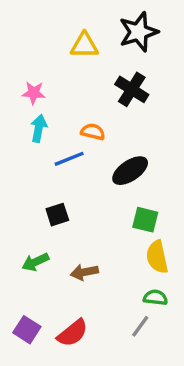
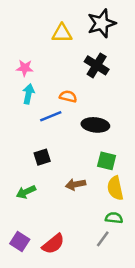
black ellipse: (130, 171) -> (95, 125), turned 40
brown arrow: (84, 272) -> (76, 184), moved

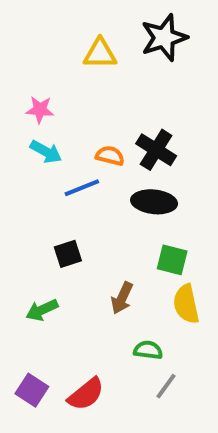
black cross: (97, 65) -> (156, 150), moved
cyan arrow: (28, 94) -> (46, 152), turned 108
brown arrow: (76, 184) -> (122, 298), turned -54
green semicircle: (114, 218) -> (148, 350), moved

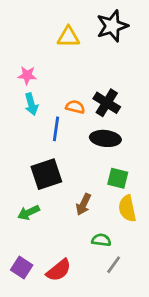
cyan arrow: (46, 152) -> (31, 104), turned 45
blue line: (82, 188) -> (56, 129), turned -60
black square: (68, 254) -> (46, 174), size x1.6

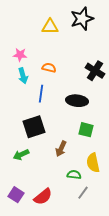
black cross: (107, 103) -> (95, 71), moved
orange semicircle: (75, 107) -> (49, 68), moved
yellow semicircle: (127, 208) -> (93, 163), moved

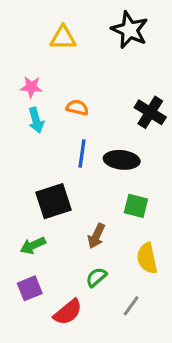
black star: (82, 19) -> (130, 30), turned -30
yellow triangle: (50, 27) -> (63, 38), moved
blue line: (41, 94) -> (82, 154), moved
green semicircle: (74, 175) -> (96, 277), moved, turned -48
purple square: (16, 195) -> (30, 288), moved, turned 35

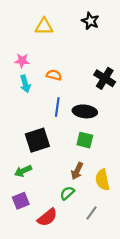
black star: (130, 30) -> (90, 21), size x0.7
green square: (136, 206) -> (85, 140), moved
brown arrow: (96, 236) -> (77, 171), moved

